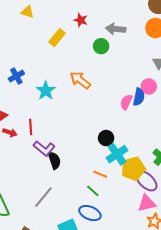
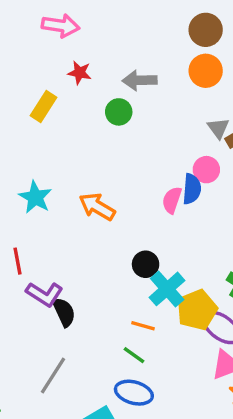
orange arrow: (80, 80) -> (97, 207), moved

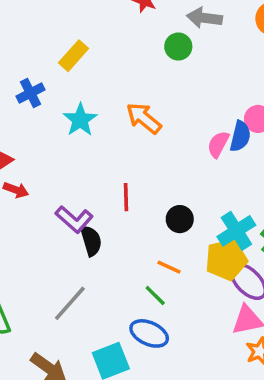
yellow rectangle: (43, 107) -> (73, 56), moved
orange arrow: (97, 207) -> (144, 118), moved
red line: (18, 261) -> (126, 197), moved
black circle: (146, 264) -> (180, 219), moved
cyan cross: (167, 289) -> (236, 231), moved

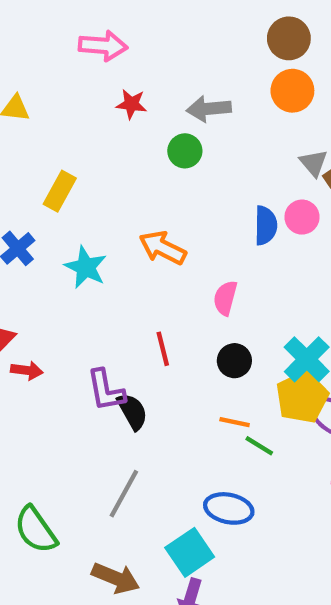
blue semicircle: (240, 136) -> (266, 225), moved
pink semicircle: (218, 144) -> (225, 298), moved
purple L-shape: (74, 219) -> (106, 390), turned 51
green line: (155, 295) -> (259, 446), moved

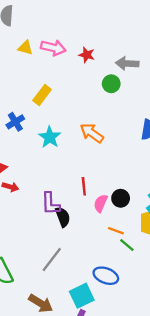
pink arrow: (103, 46) -> (53, 48), moved
pink semicircle: (225, 298) -> (101, 203), moved

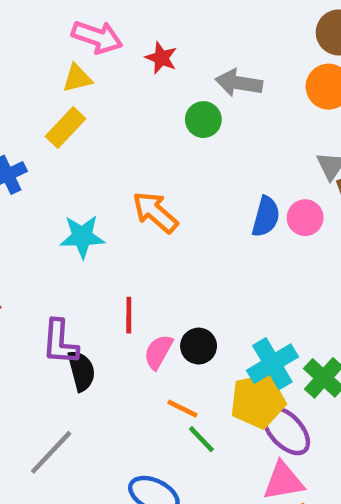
yellow triangle: (25, 48) -> (77, 78), moved, turned -35
cyan star: (50, 137) -> (82, 237), moved, turned 30

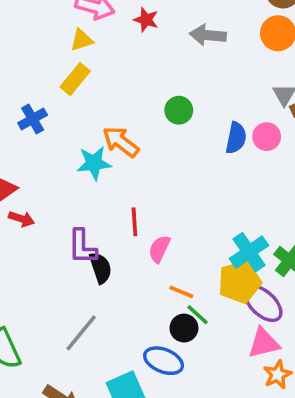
green circle: (203, 120) -> (179, 110), moved
orange arrow: (155, 212) -> (121, 142), moved
black circle: (199, 346) -> (184, 328), moved

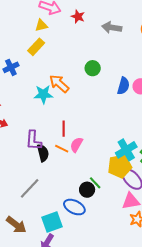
orange line: (181, 292) -> (62, 149), moved

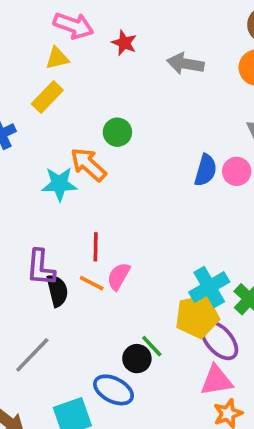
green circle: (93, 68) -> (117, 132), moved

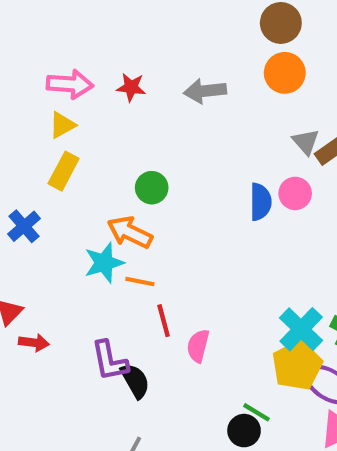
orange line: (92, 283) -> (140, 281), moved

